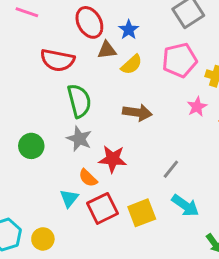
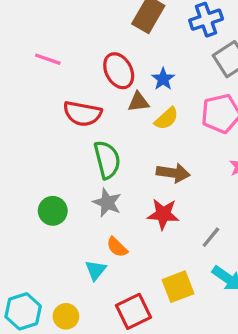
red star: (113, 159) -> (163, 214), moved
red square: (102, 208) -> (134, 311), moved

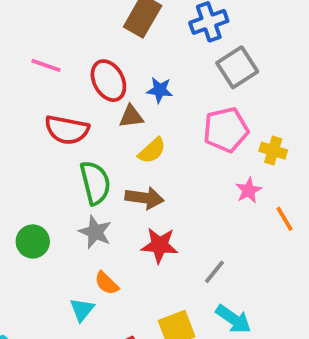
pink line: (48, 59) -> (46, 65), moved
blue star: (163, 79) -> (160, 90), turned -30
yellow semicircle: (166, 119) -> (152, 151), moved
brown arrow: (173, 173) -> (144, 198), moved

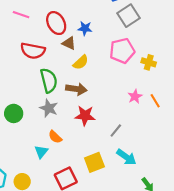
brown triangle: (131, 117) -> (69, 43), turned 32
pink star: (249, 190) -> (135, 96), moved

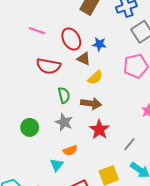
green semicircle: (49, 80) -> (64, 95), size x0.7
red star: (85, 116) -> (99, 130), turned 30
orange semicircle: (55, 137) -> (70, 150), turned -64

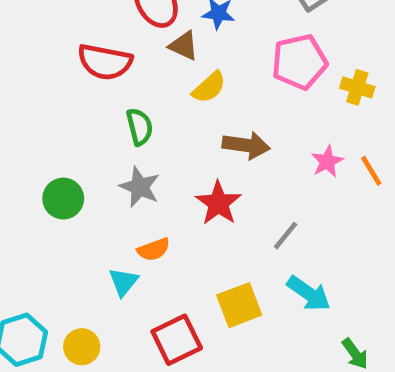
brown arrow: (91, 104) -> (246, 145), moved

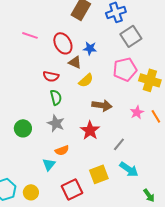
red semicircle: (105, 62) -> (51, 76), moved, size x0.7
yellow cross: (357, 87) -> (150, 80), size x1.5

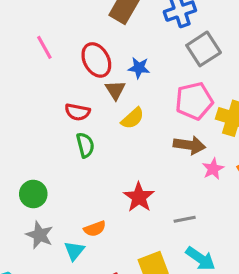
pink line: (30, 35) -> (44, 47), turned 42
brown triangle: (75, 62) -> (115, 90), turned 32
brown arrow: (102, 105) -> (189, 145), moved
gray star: (56, 123) -> (40, 235), moved
gray line: (119, 144) -> (185, 219), turned 40

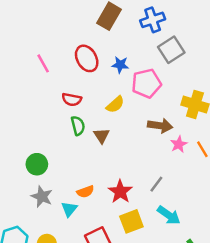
pink line: (44, 47) -> (43, 63), moved
brown triangle: (115, 90) -> (102, 136), moved
pink pentagon: (194, 101) -> (146, 83), moved
red star: (139, 197) -> (120, 192), moved
gray line: (185, 219) -> (156, 184), turned -42

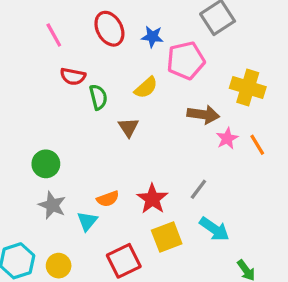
red semicircle: (72, 100) -> (73, 76), moved
green semicircle: (78, 126) -> (98, 97), moved

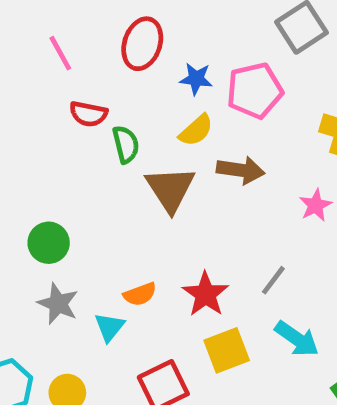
red ellipse: (109, 29) -> (142, 44), turned 48
blue star: (152, 37) -> (196, 79), moved
brown arrow: (203, 115) -> (241, 170), moved
brown triangle: (129, 127) -> (170, 189), size x1.6

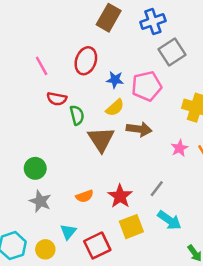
cyan triangle: (109, 327) -> (68, 232), moved

